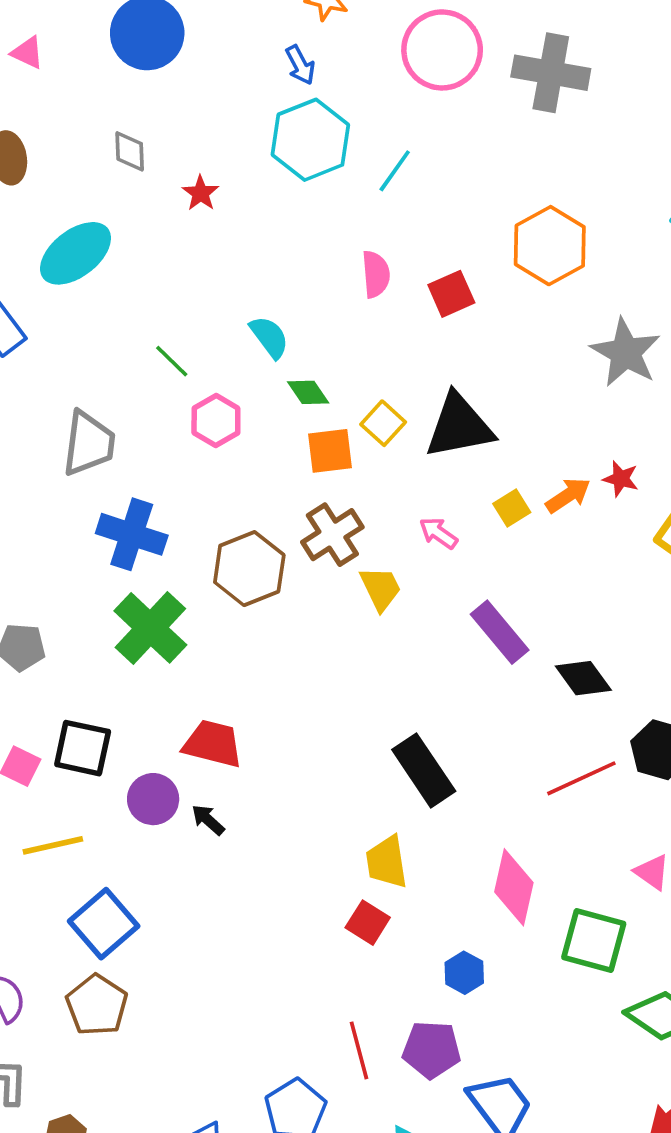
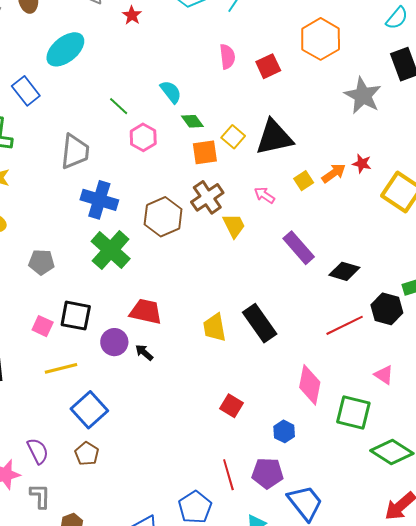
black diamond: (583, 678) -> (344, 271), turned -36
yellow trapezoid: (387, 862) -> (215, 327), moved
brown pentagon: (97, 1005) -> (87, 454), size x0.7

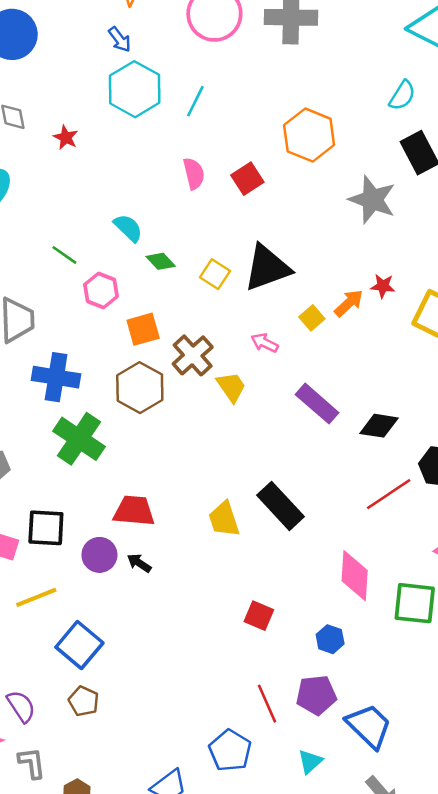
orange square: (205, 152) -> (143, 329), moved

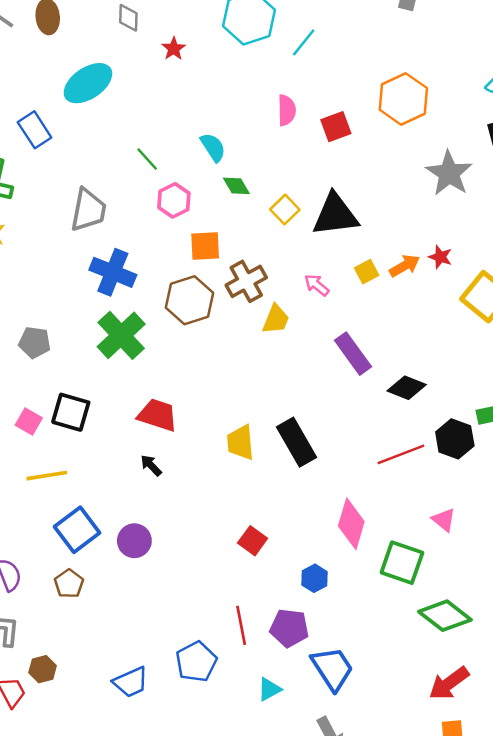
yellow trapezoid: (231, 387) -> (276, 319), turned 44
purple circle: (99, 555) -> (134, 541), moved

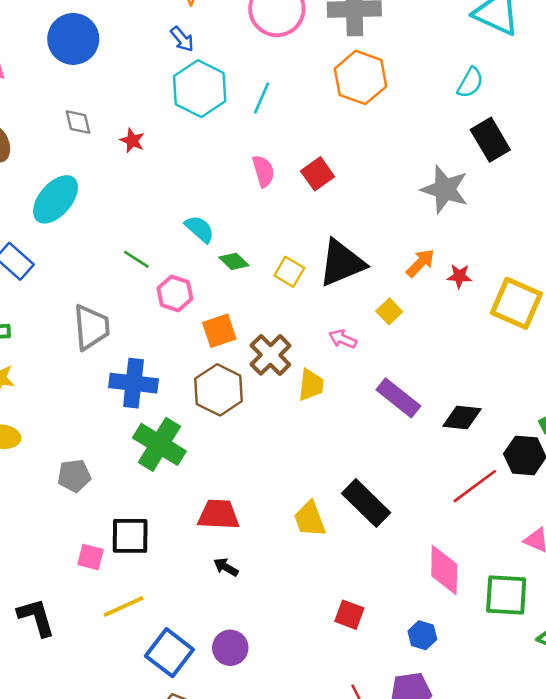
orange hexagon: (403, 99) -> (361, 77), moved
orange arrow: (405, 266) -> (420, 263), moved

